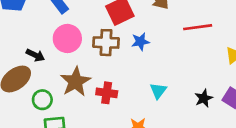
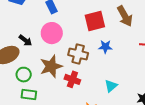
brown cross: (106, 43) -> (78, 54), moved

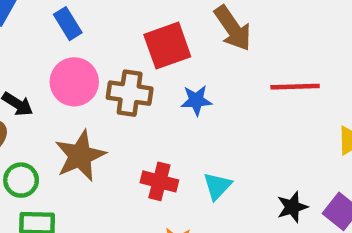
brown cross: (78, 54) -> (130, 93), moved
red cross: (72, 79) -> (159, 181), moved

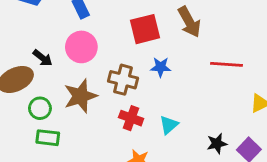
brown cross: (130, 93) -> (123, 80), moved

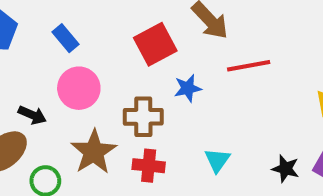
red line: (227, 64) -> (249, 66), moved
red cross: (131, 118) -> (149, 166), moved
black star: (217, 144) -> (286, 169), turned -30

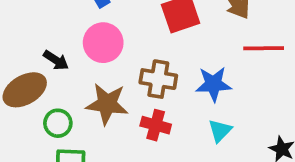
blue star: (188, 88) -> (213, 84), moved, size x1.4
brown star: (94, 152) -> (107, 104), turned 30

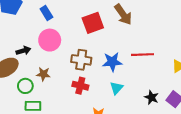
red line: (264, 48) -> (143, 55), moved
black arrow: (56, 60) -> (23, 51), turned -48
brown star: (107, 104) -> (43, 74), moved, size x0.6

